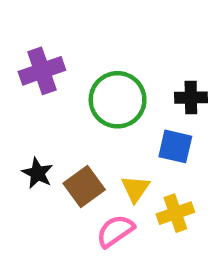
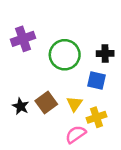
black star: (37, 173) -> (21, 106), moved
pink semicircle: (115, 231) -> (76, 134), moved

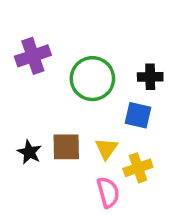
brown square: (46, 103) -> (66, 147), turned 35
pink semicircle: (76, 134) -> (108, 192), turned 110

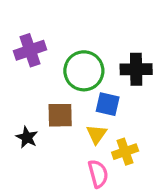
black cross: (150, 77) -> (136, 69), size x1.4
blue square: (138, 115) -> (108, 104), moved
brown square: (66, 147) -> (60, 115), moved

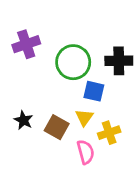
brown square: (60, 115) -> (57, 127), moved, turned 30

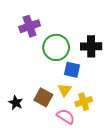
purple cross: (26, 44) -> (30, 26), moved
black star: (23, 120) -> (16, 103), moved
pink semicircle: (86, 152) -> (66, 116), turned -42

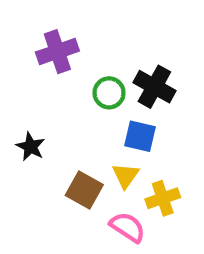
black cross: (91, 46) -> (154, 87), moved, turned 30
green circle: (56, 47) -> (109, 93), size x0.6
black star: (16, 103) -> (30, 147), moved

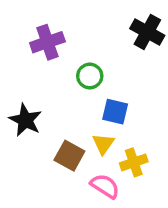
black cross: (154, 87) -> (147, 32), moved
black star: (30, 147) -> (25, 120), size x1.4

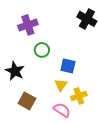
green circle: (90, 76) -> (42, 50), moved
brown square: (69, 156) -> (27, 101), moved

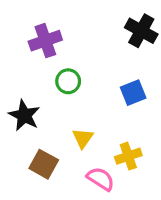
blue square: (68, 66) -> (133, 93), moved, turned -35
yellow triangle: (61, 85) -> (83, 138), moved

